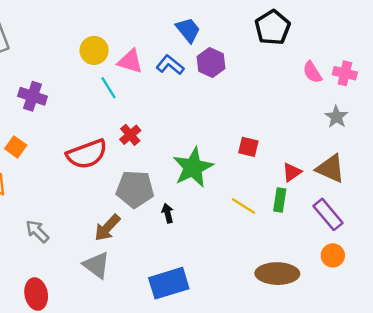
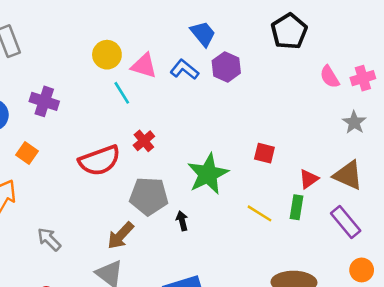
pink cross: (345, 73) -> (363, 78), turned -30
orange circle: (333, 255) -> (362, 270), moved

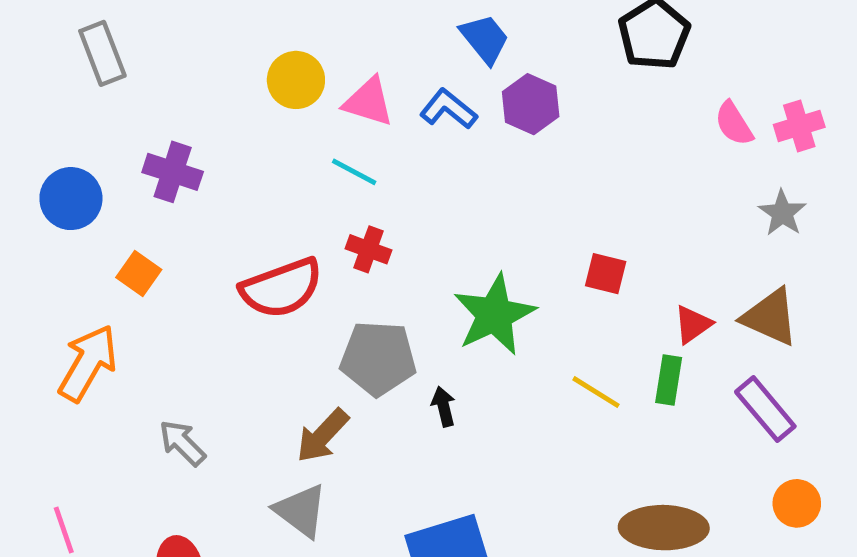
cyan line: (122, 93) -> (354, 172), moved, turned -30
red cross: (144, 141) -> (369, 249), turned -30

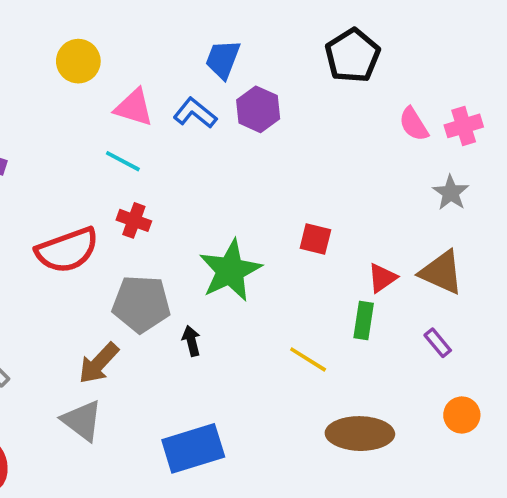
blue trapezoid: (485, 39) -> (223, 59), turned -120
yellow circle: (296, 80) -> (78, 61), moved
yellow line: (596, 392) -> (308, 359), moved
purple rectangle: (765, 409) -> (438, 343), size x0.6

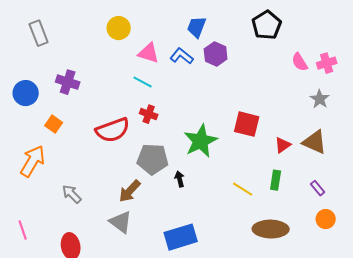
red square: (315, 239) -> (247, 124), size x1.5
green rectangle: (364, 321) -> (276, 180), moved
purple rectangle: (438, 343) -> (318, 188), moved

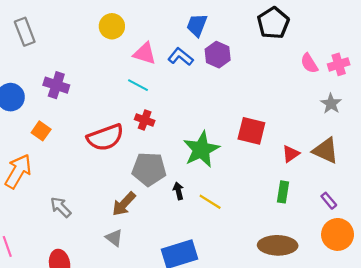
yellow line: (243, 189) -> (210, 202), moved
orange circle: (326, 219) -> (338, 234), size x1.5
gray triangle: (121, 222) -> (114, 238), size x0.7

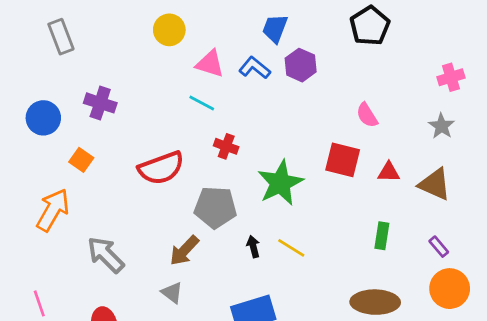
pink semicircle: (309, 63) -> (367, 115), moved
red cross: (145, 120) -> (226, 146), moved
red triangle: (291, 154) -> (389, 172), moved, turned 36
black arrow: (178, 191) -> (253, 247), moved
gray arrow: (61, 207) -> (106, 255), size x1.4

